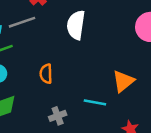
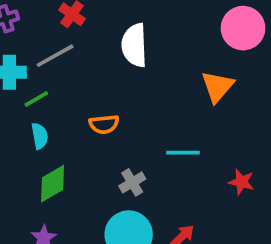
orange semicircle: (46, 74) -> (104, 124), turned -84
orange triangle: (123, 81) -> (217, 87), moved

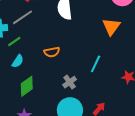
cyan semicircle: (40, 136) -> (18, 61), turned 48
cyan line: (183, 153) -> (96, 64), turned -60

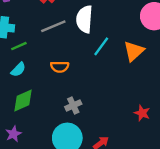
gray line: (22, 17) -> (53, 26), moved
cyan line: (96, 64) -> (101, 46), moved

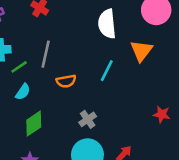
white semicircle: (84, 19) -> (107, 24), moved
gray line: (53, 26) -> (46, 54), moved, turned -45
cyan line: (101, 46) -> (107, 71), moved

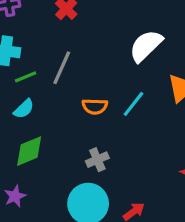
white semicircle: (107, 24) -> (146, 46), turned 40
orange semicircle: (66, 81) -> (95, 106), moved

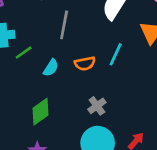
gray line: (62, 68) -> (64, 25), moved
cyan semicircle: (24, 109) -> (51, 68), moved

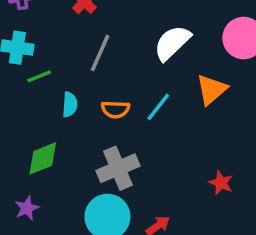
cyan semicircle: (51, 68) -> (70, 105), turned -42
gray cross: (97, 106) -> (118, 168), size x1.6

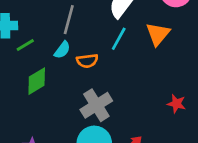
cyan semicircle: (70, 105) -> (62, 50), moved, turned 42
cyan line: (158, 107) -> (119, 39), moved
green diamond: (43, 158) -> (37, 81), moved

